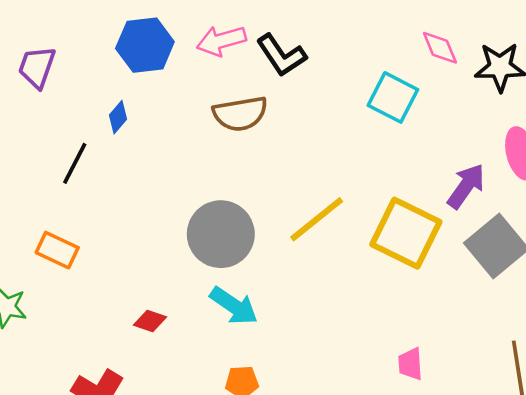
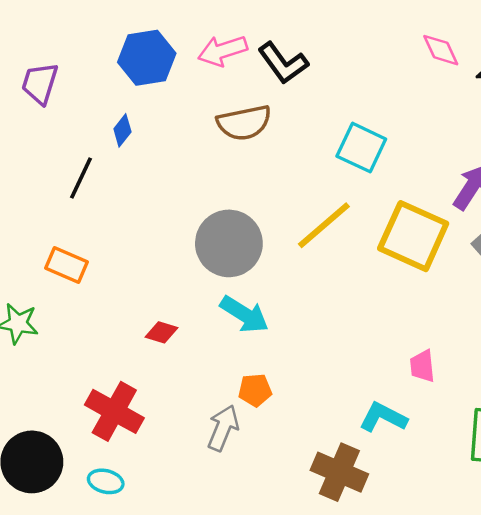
cyan square: (393, 97) -> (361, 148), moved

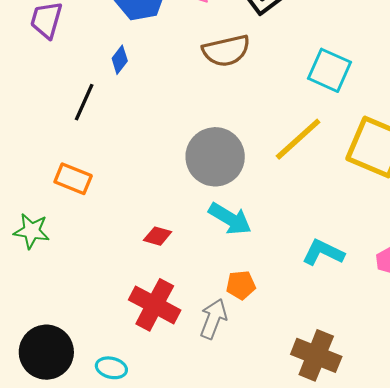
red cross: (114, 411) -> (155, 305), moved
cyan L-shape: (383, 417) -> (323, 253), moved

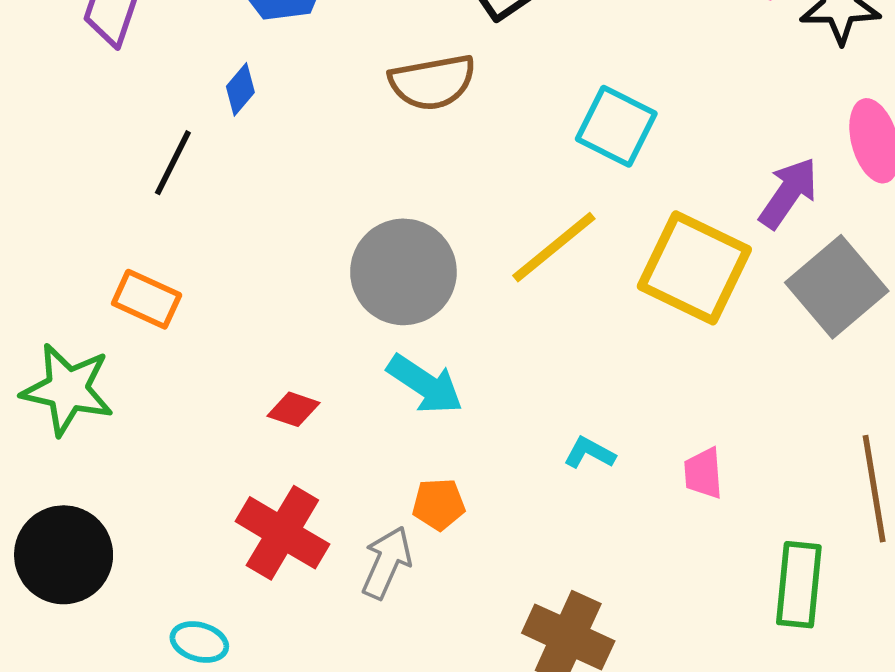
green star: (32, 231) -> (67, 389), size x1.4
cyan L-shape: (323, 253) -> (589, 453), size x0.7
black circle: (46, 352) -> (64, 555), moved

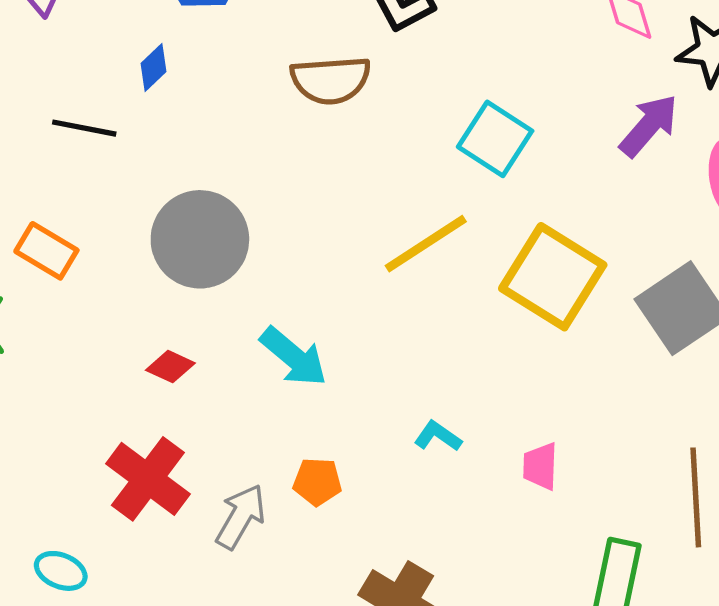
black line: (173, 163) -> (84, 128), turned 68
purple arrow: (788, 193) -> (649, 126), moved
gray circle: (403, 272) -> (200, 239), moved
orange pentagon: (439, 504) -> (317, 482), moved

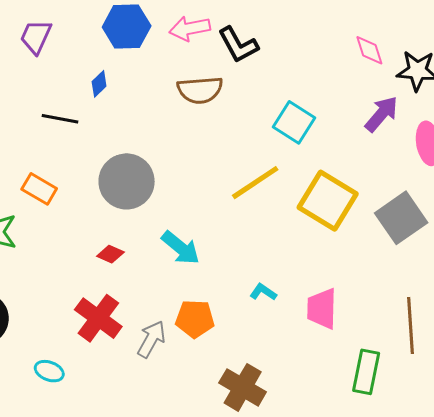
pink trapezoid: (540, 466) -> (322, 309), size x1.5
orange pentagon: (317, 482) -> (195, 319), size x1.4

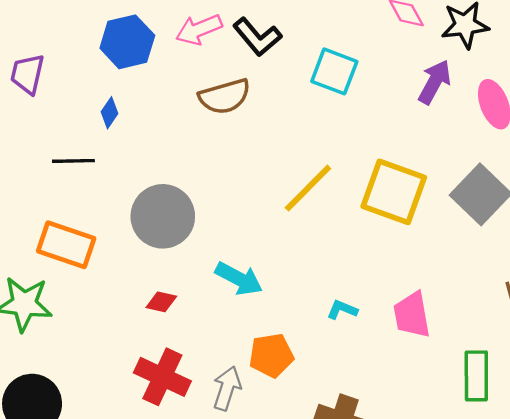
cyan square: (294, 122) -> (334, 71), moved
orange rectangle: (39, 189) -> (66, 245), size x1.4

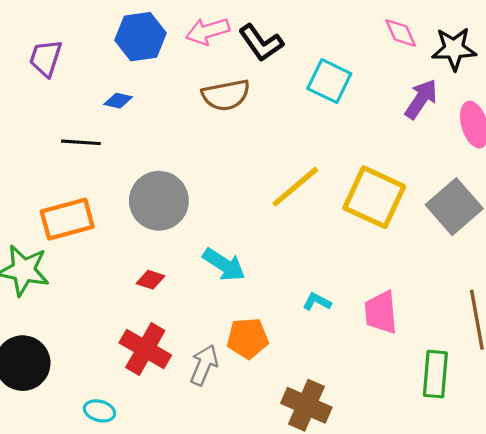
blue diamond: (109, 113) -> (118, 101), turned 64
orange rectangle: (66, 245) -> (67, 219), turned -39

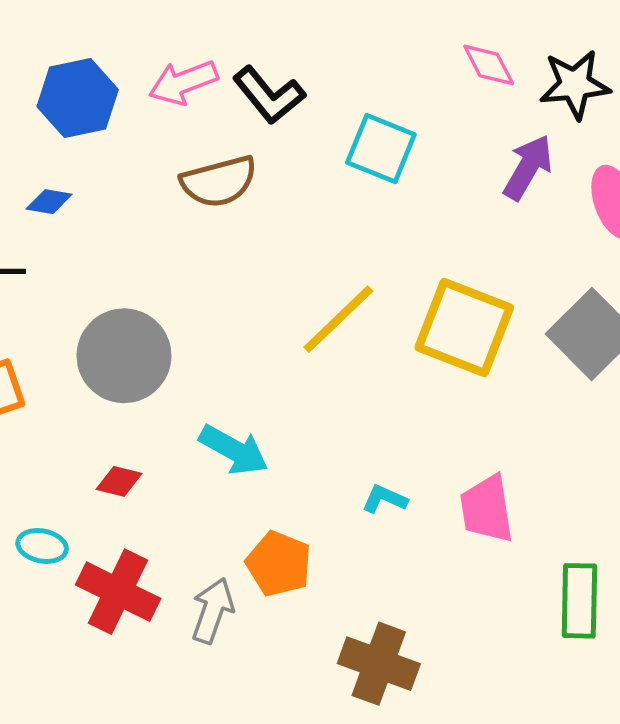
orange pentagon: (248, 338) -> (279, 564), turned 30
cyan ellipse: (100, 411) -> (42, 546), moved

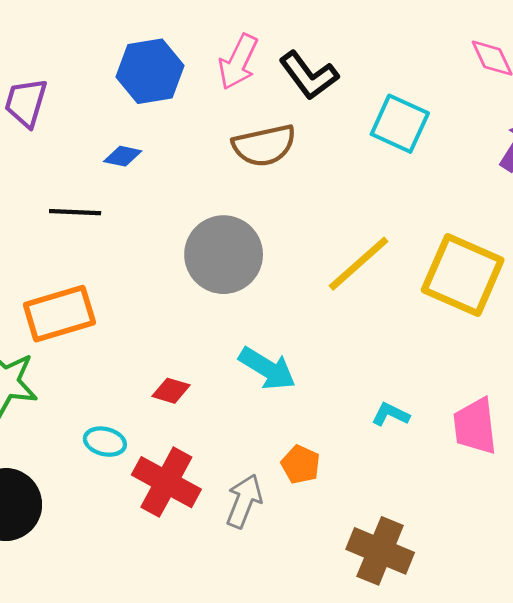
pink arrow: (183, 82) -> (238, 62), turned -46
gray circle: (124, 356) -> (224, 255), moved
orange pentagon: (279, 564) -> (301, 465), size x0.7

